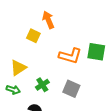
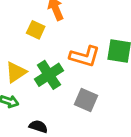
green cross: (42, 85) -> (49, 75), moved, size x1.5

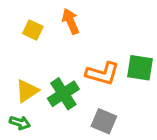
yellow square: (36, 30) -> (33, 30), moved

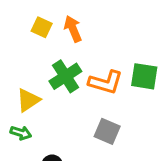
yellow square: (33, 30) -> (42, 27), moved
green cross: (63, 94) -> (65, 76), moved

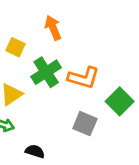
yellow square: (42, 27) -> (16, 47), moved
green square: (144, 76) -> (120, 101), moved, turned 36

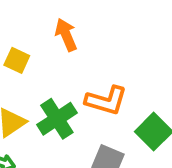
green cross: (46, 72) -> (57, 119), moved

